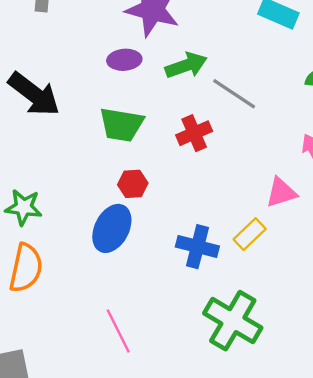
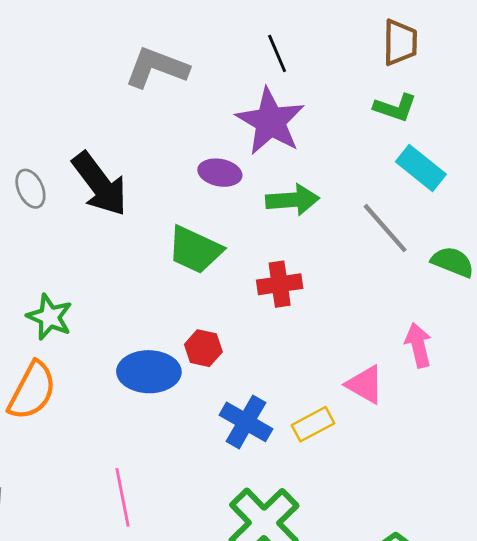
gray line: (234, 94) -> (385, 228), moved
red hexagon: (133, 184) -> (203, 348), moved
pink triangle: (281, 192) -> (365, 385), turned 32
blue ellipse: (112, 228) -> (149, 372), turned 48

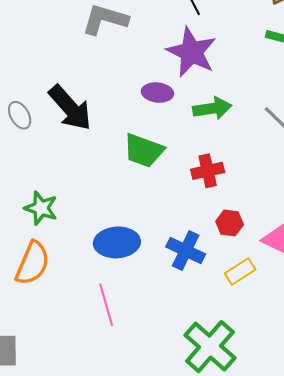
red hexagon: (203, 348) -> (230, 223), moved
blue cross: (246, 422) -> (186, 250), moved
pink line: (122, 497) -> (106, 305), moved

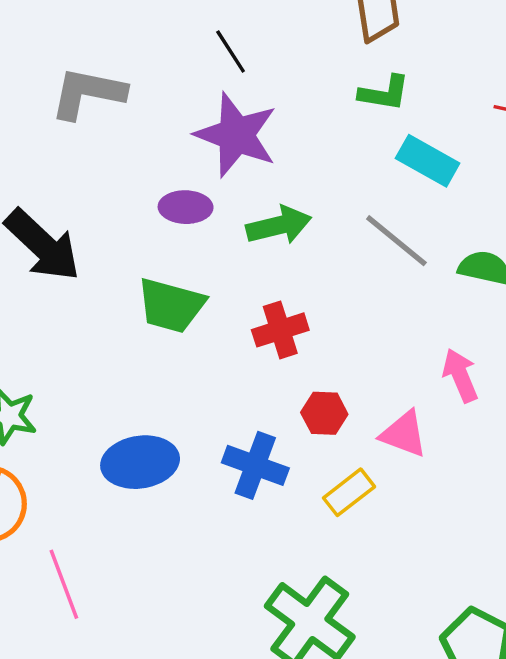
pink line: (106, 305) -> (64, 584), moved

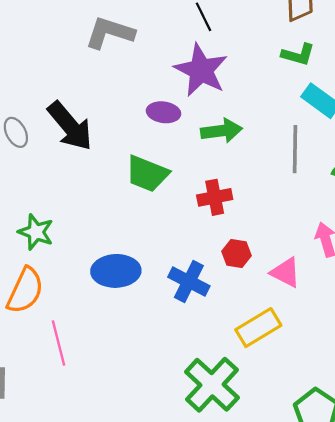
gray line: (396, 241) -> (295, 149), turned 45
yellow rectangle: (349, 492) -> (258, 328), moved, size x1.4

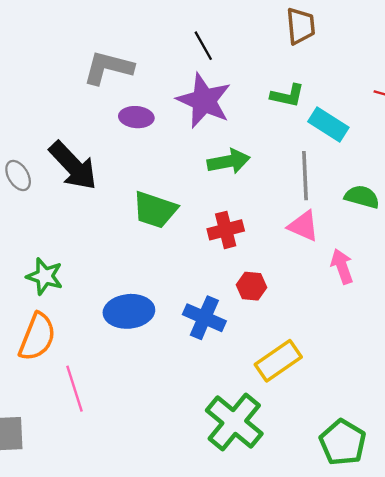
green L-shape: (298, 54) -> (287, 96), moved
purple ellipse: (164, 112) -> (136, 117), moved
pink triangle: (285, 272) -> (303, 226), moved

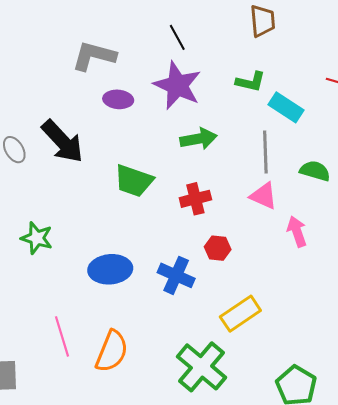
orange semicircle: (37, 337) -> (112, 351), moved

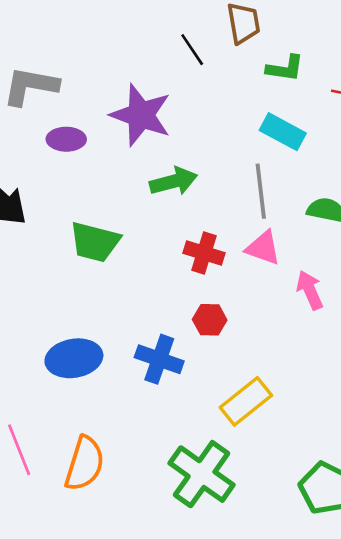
black line: (177, 37) -> (192, 50), moved
green L-shape: (251, 82) -> (285, 68), moved
red cross: (195, 199) -> (204, 253), moved, turned 36

